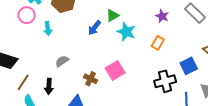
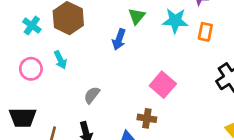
pink circle: (27, 15) -> (31, 69), moved
cyan star: (126, 32) -> (175, 21), moved
brown cross: (91, 79) -> (147, 118), moved

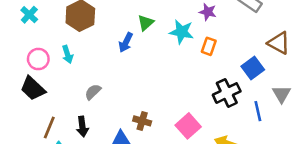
cyan cross: (32, 26) -> (29, 15), moved
pink square: (163, 85) -> (188, 126), moved
black trapezoid: (23, 117) -> (33, 89), moved, turned 36

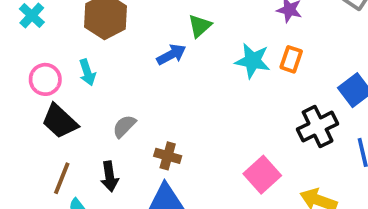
cyan star: (182, 32) -> (253, 61), moved
blue arrow: (126, 42) -> (171, 55), turned -144
black trapezoid: (33, 89) -> (60, 121), moved
brown cross: (142, 121) -> (168, 156), moved

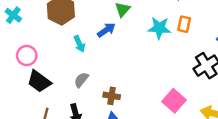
cyan arrow: (87, 72) -> (79, 44), moved

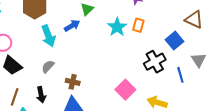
cyan star: (159, 28) -> (117, 27), turned 30
cyan arrow: (79, 44) -> (48, 36), size x1.5

